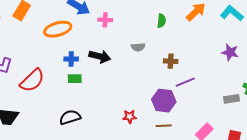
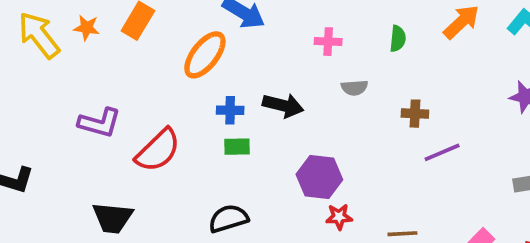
pink cross: (105, 20) -> (328, 42), moved
orange ellipse: (58, 29) -> (205, 55), turned -36
purple hexagon: (164, 101) -> (319, 177), moved

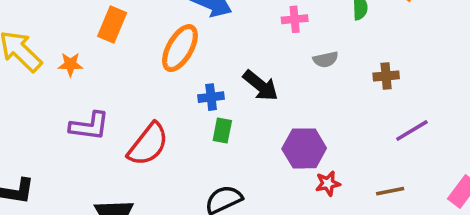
orange star: (87, 28) -> (70, 64), moved
black arrow: (283, 105) -> (260, 85), turned 33
green rectangle: (237, 147) -> (222, 131), turned -70
purple line: (442, 152) -> (412, 130), moved

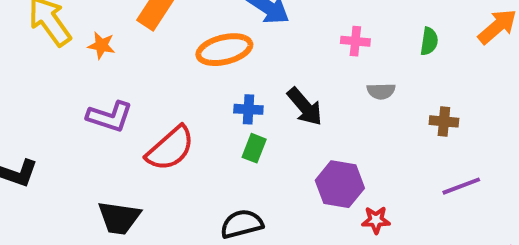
orange ellipse: (180, 48) -> (224, 50), turned 36
red star: (328, 183) -> (376, 220), moved

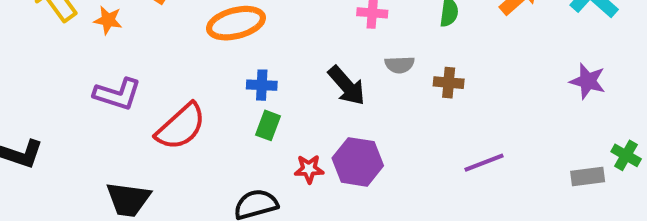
black arrow: (305, 107) -> (347, 86), moved
brown cross: (444, 121) -> (449, 83), moved
red star: (376, 220) -> (309, 169), moved

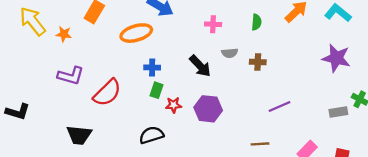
purple star: (588, 81) -> (336, 58), size x1.4
red star: (309, 169) -> (174, 105), moved

